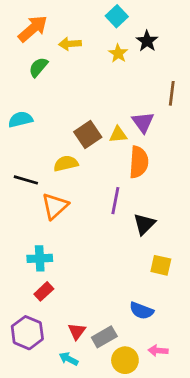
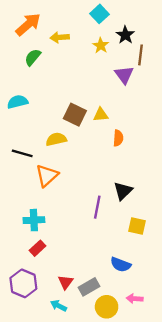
brown line: (172, 93) -> (141, 55), moved
purple triangle: (143, 122) -> (124, 75), moved
brown square: (88, 135) -> (75, 115), turned -30
orange semicircle: (139, 162) -> (118, 138), size x0.6
purple line: (115, 201) -> (97, 207), moved

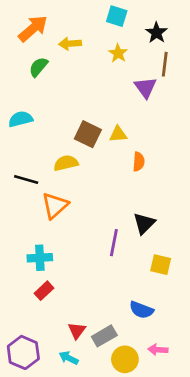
cyan square: (100, 14) -> (117, 16), turned -30
black star: (125, 35) -> (157, 33), moved
purple hexagon: (23, 283) -> (23, 352), moved

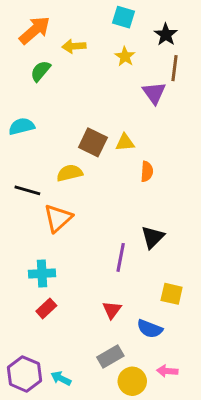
yellow square: (161, 265) -> (172, 294), moved
red triangle: (77, 331) -> (112, 310), moved
cyan arrow: (69, 358) -> (61, 378), moved

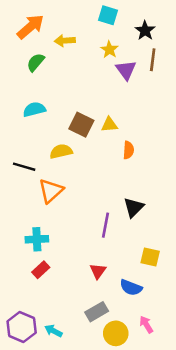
purple triangle: (154, 93) -> (126, 70), moved
cyan semicircle: (22, 126) -> (34, 109), moved
pink arrow: (167, 371) -> (146, 324), turned 54

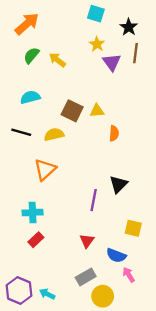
yellow arrow: (65, 41) -> (57, 60), moved, turned 42
black line: (24, 167) -> (21, 132), moved
pink arrow: (146, 324) -> (129, 275), moved

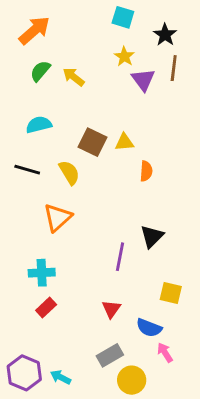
yellow semicircle: (54, 135) -> (69, 173), turned 72

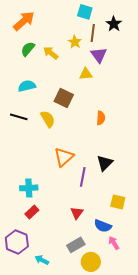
yellow star: (124, 56) -> (75, 42), moved
brown line: (174, 68) -> (93, 33), moved
yellow triangle: (124, 142) -> (86, 74), moved
orange triangle: (58, 218) -> (64, 157), moved
purple hexagon: (24, 373) -> (17, 242), moved

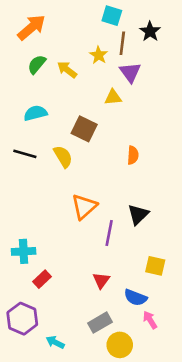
cyan cross: (29, 188) -> (24, 251), moved

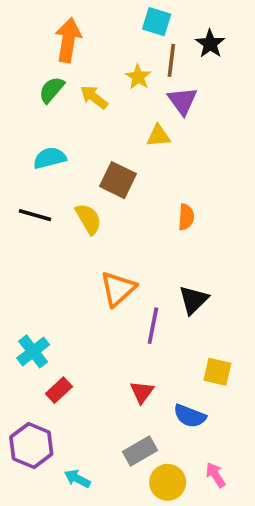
orange arrow: (31, 27) -> (68, 40), moved, turned -40
cyan cross: (24, 251) -> (33, 351), turned -35
pink arrow: (150, 320) -> (216, 475), moved

